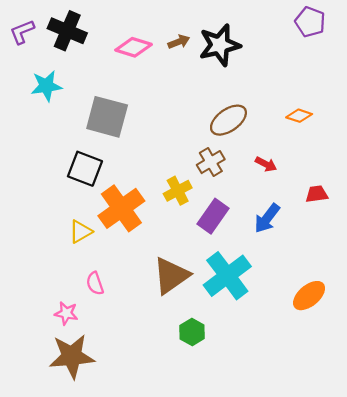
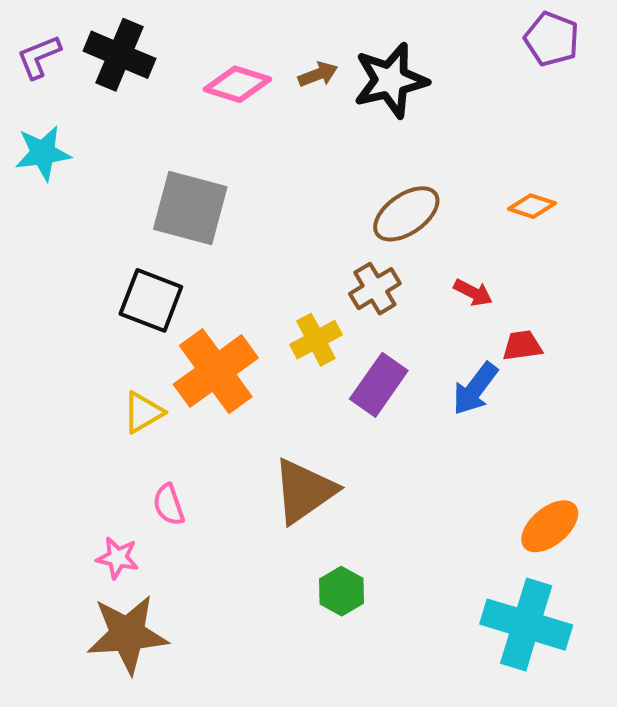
cyan star: (46, 86) -> (43, 153), moved
red trapezoid: (317, 194) -> (522, 346), moved
cyan cross: (227, 276) -> (526, 625), moved, turned -36

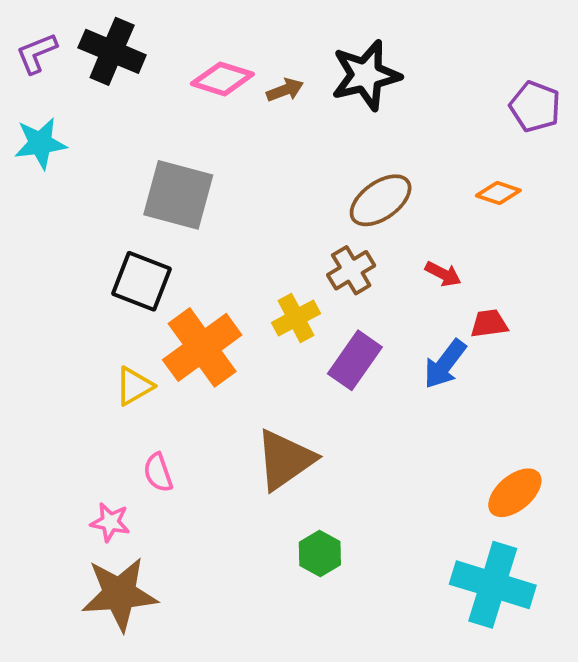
purple pentagon: (552, 39) -> (535, 107), moved
brown arrow: (318, 74) -> (285, 90), moved

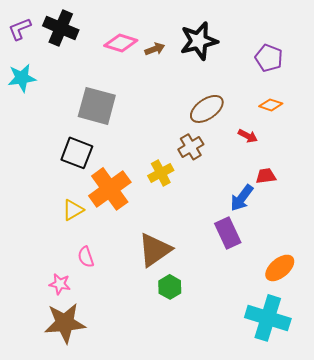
purple pentagon: (535, 107) -> (269, 58), moved
red arrow: (443, 274) -> (248, 136), moved
purple rectangle: (355, 360) -> (228, 233), moved, turned -60
green hexagon: (320, 553) -> (170, 287), moved

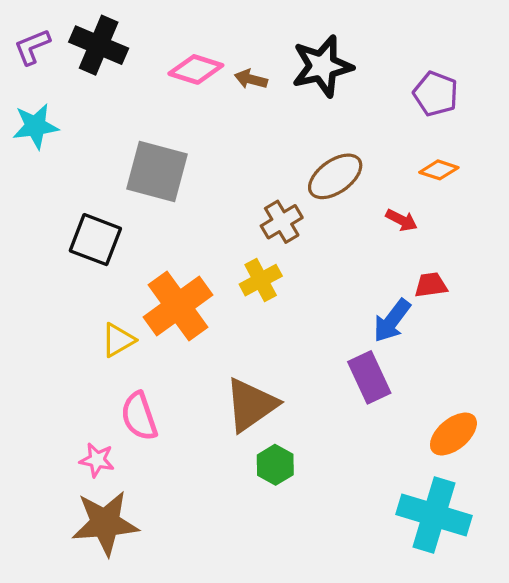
brown arrow: (155, 49) -> (251, 79), turned -144
brown cross: (191, 147) -> (282, 222), moved
black square: (77, 153) -> (95, 240), moved
pink semicircle: (86, 257) -> (139, 416), size x1.4

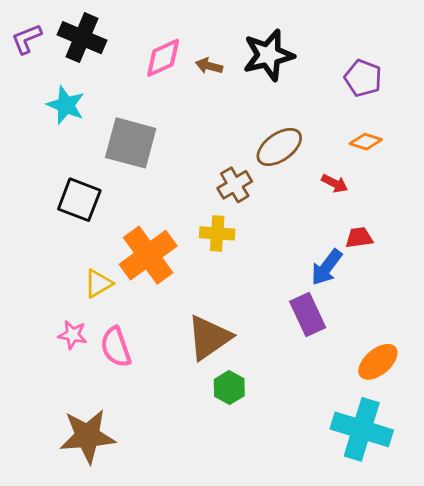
pink diamond: (196, 69) -> (163, 58), turned -42
cyan star: (35, 126) -> (66, 105), moved, turned 30
yellow cross: (261, 280) -> (217, 233), turned 32
pink star: (97, 460) -> (73, 335), moved

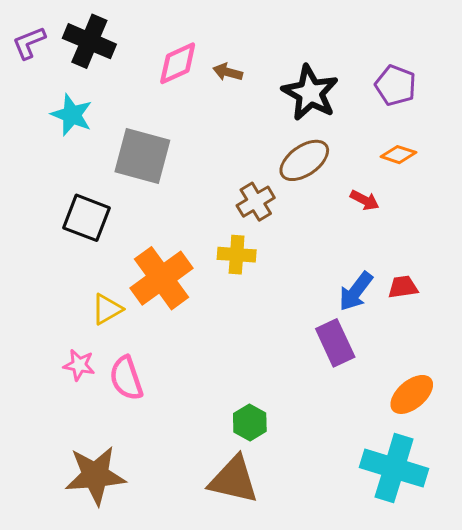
black star: (268, 55) -> (310, 93), moved, turned -30
red trapezoid: (359, 238) -> (403, 287), moved
brown triangle: (209, 338) -> (234, 480), moved, turned 48

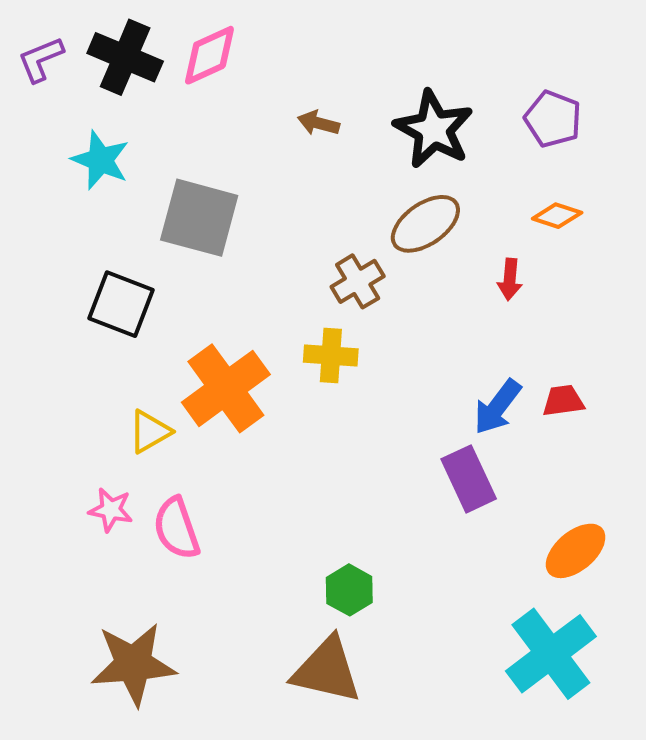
pink diamond: (178, 63) -> (209, 55), moved
brown arrow: (228, 72) -> (318, 123), moved
red arrow: (365, 200) -> (510, 279), turned 68
cyan cross: (394, 468) -> (551, 654), turned 36

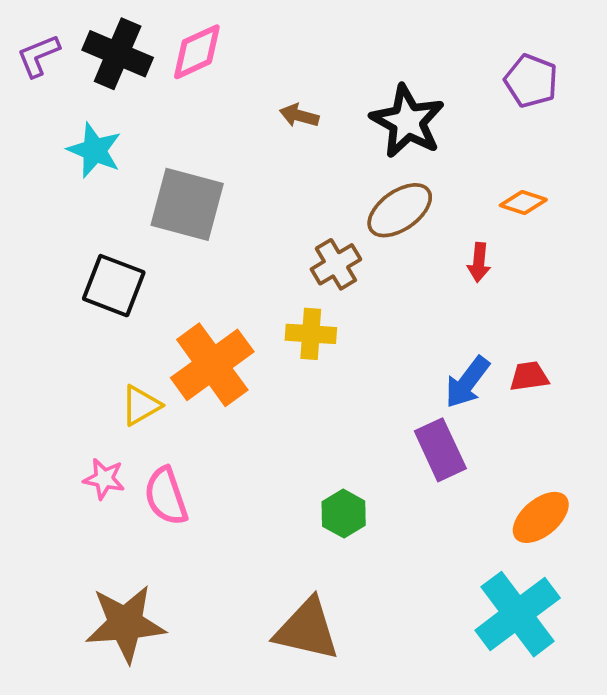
purple pentagon: (553, 119) -> (531, 81), moved
green hexagon: (349, 590) -> (344, 514), moved

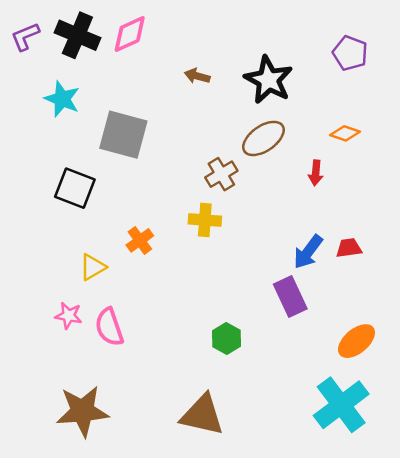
orange cross: (212, 365) -> (140, 240), size x0.5

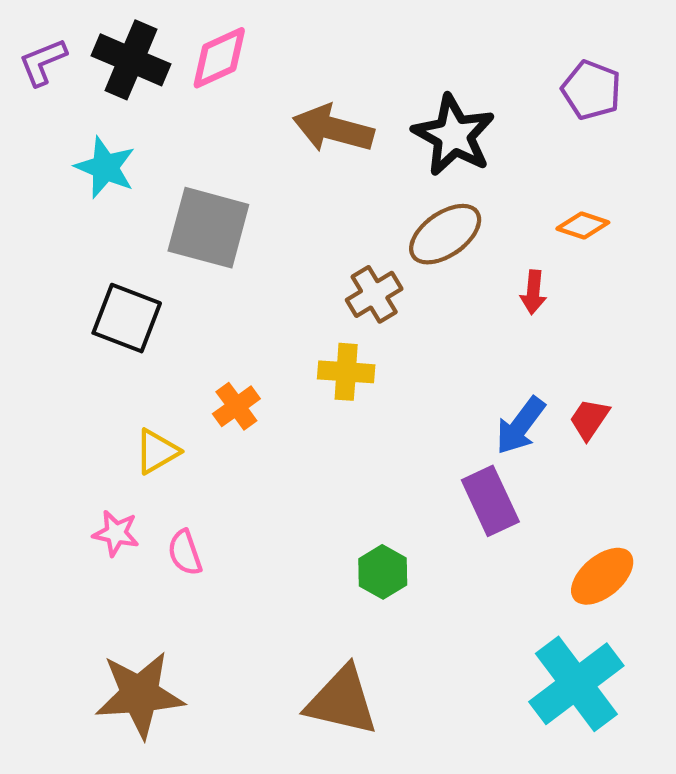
brown arrow: (197, 76) -> (333, 129), size x1.8
red trapezoid: (349, 248) -> (589, 419), turned -48
pink semicircle: (109, 327) -> (185, 553), size x0.7

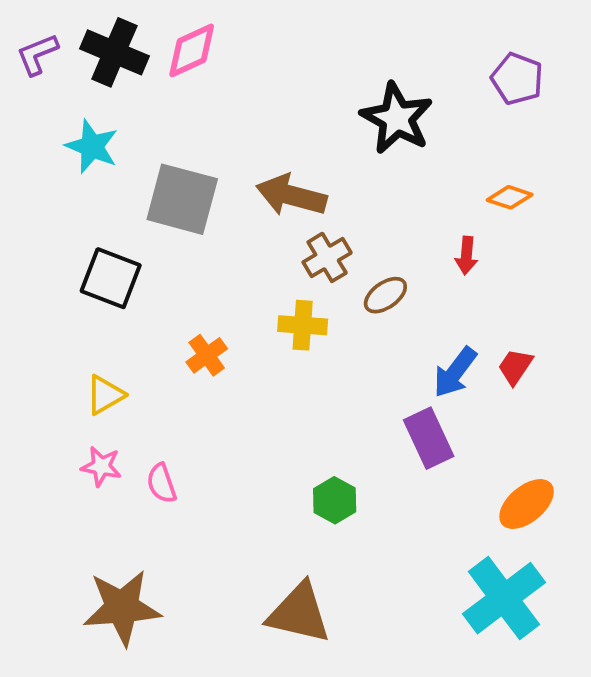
brown arrow: (333, 129) -> (291, 195), moved
brown ellipse: (445, 234) -> (385, 295), moved, size x0.7
yellow triangle: (157, 451) -> (105, 395), moved

